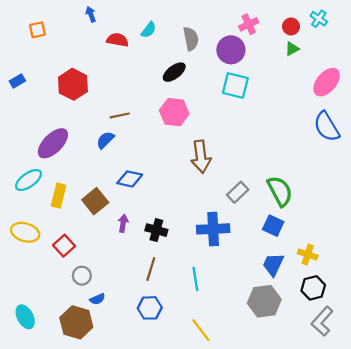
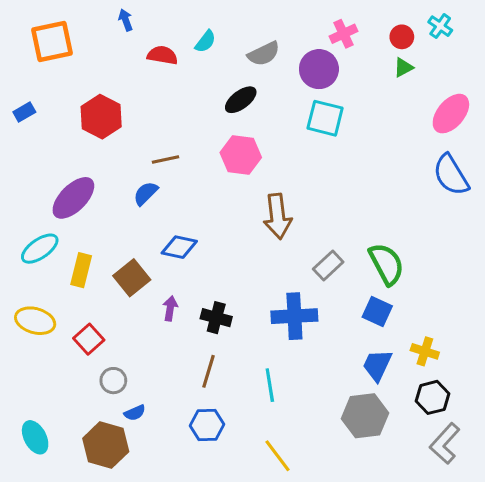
orange square: (37, 30) -> (52, 41), size x1.8
gray semicircle: (191, 39) -> (264, 54), turned 75

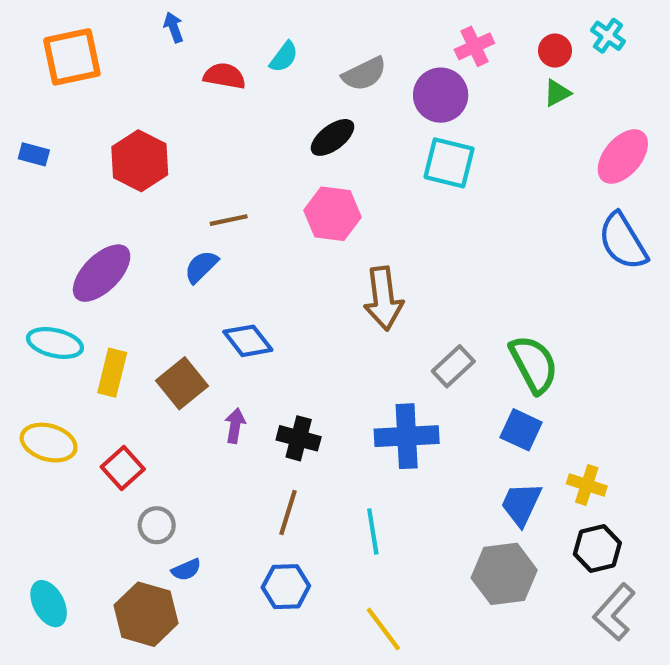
blue rectangle: (24, 112) -> (34, 154), turned 45
blue diamond: (179, 247) -> (248, 341), turned 40
cyan ellipse: (40, 249) -> (55, 343), turned 48

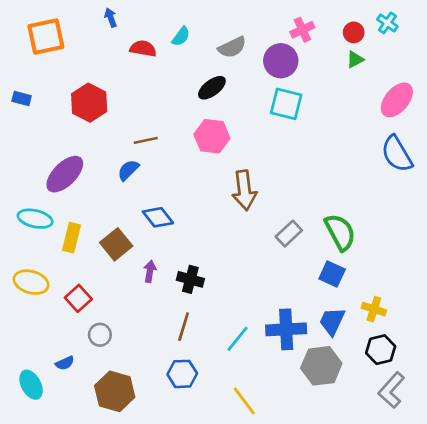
blue cross: (407, 436) -> (286, 329), moved
cyan line: (373, 532) -> (238, 339), turned 48
blue semicircle: (186, 570) -> (65, 363), moved
brown hexagon: (146, 614) -> (115, 391), moved

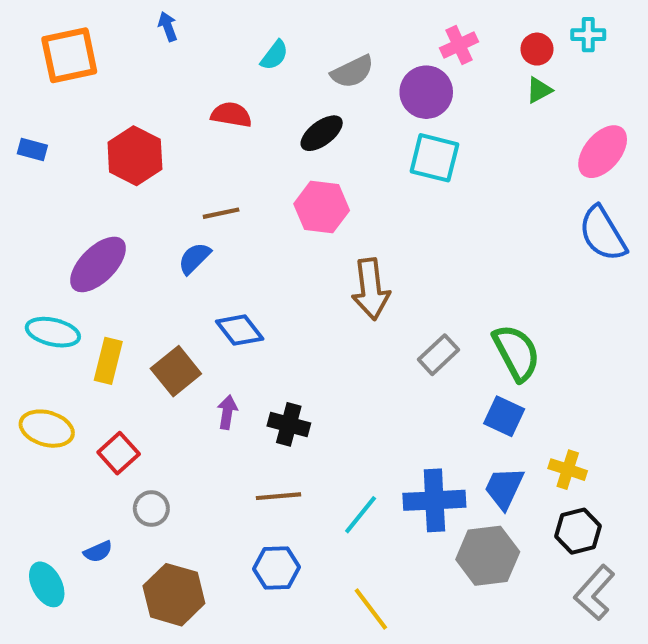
cyan cross: (387, 23) -> (588, 35), turned -35
red semicircle: (143, 49) -> (231, 115), moved
brown line: (184, 327) -> (279, 496), turned 68

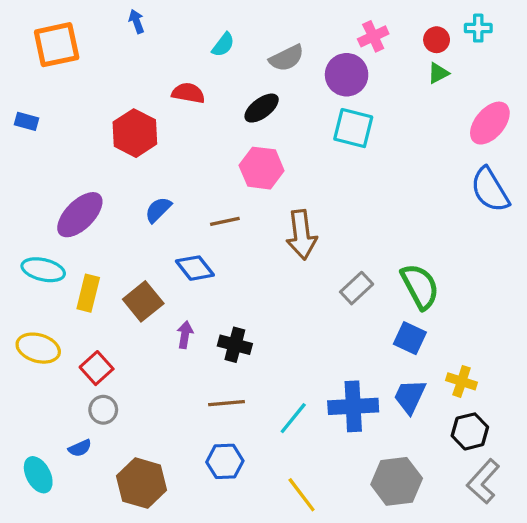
red hexagon: (135, 156) -> (135, 133), moved
brown line: (221, 213) -> (225, 221), moved
gray circle: (151, 509) -> (103, 410), moved
gray hexagon: (488, 556) -> (397, 481), moved

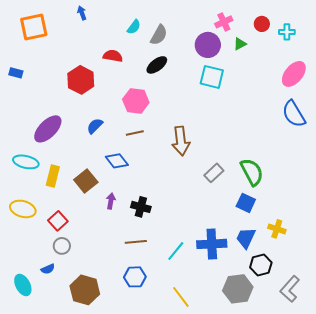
cyan cross: (478, 28) -> (287, 32), moved
gray semicircle: (287, 58) -> (159, 35), moved, turned -35
green triangle: (438, 73) -> (240, 44), moved
pink hexagon: (262, 168) -> (136, 101), moved
black hexagon: (470, 431) -> (261, 265), moved

